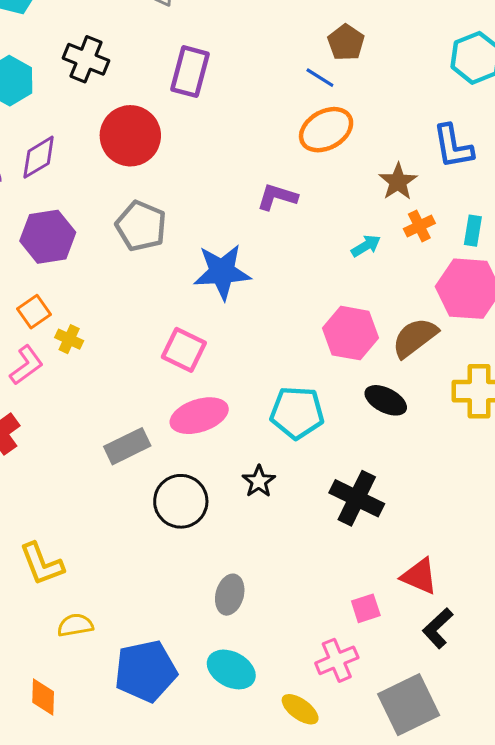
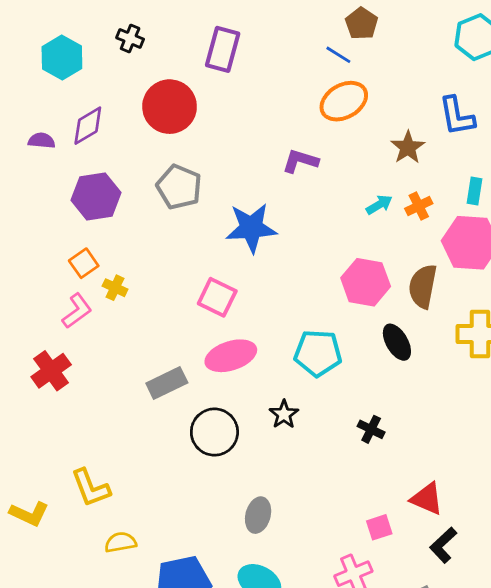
black cross: (86, 59) -> (130, 38), size x0.7
orange cross: (419, 226) -> (419, 206), moved
brown semicircle: (415, 338) -> (423, 286), turned -42
black ellipse: (386, 400) -> (397, 342), turned 33
black cross: (357, 498) -> (371, 429), size x0.6

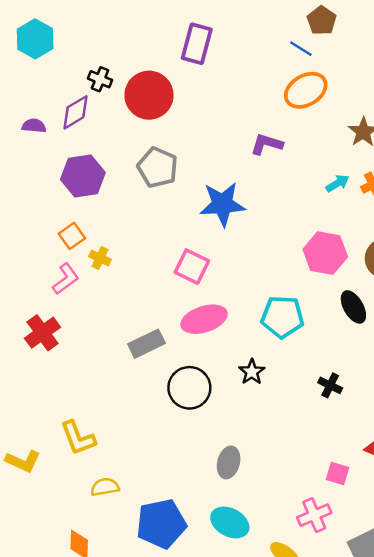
black cross: (130, 38) -> (100, 79), moved
cyan hexagon: (62, 58) -> (35, 39), moved
pink square: (379, 527) -> (338, 473), turned 35

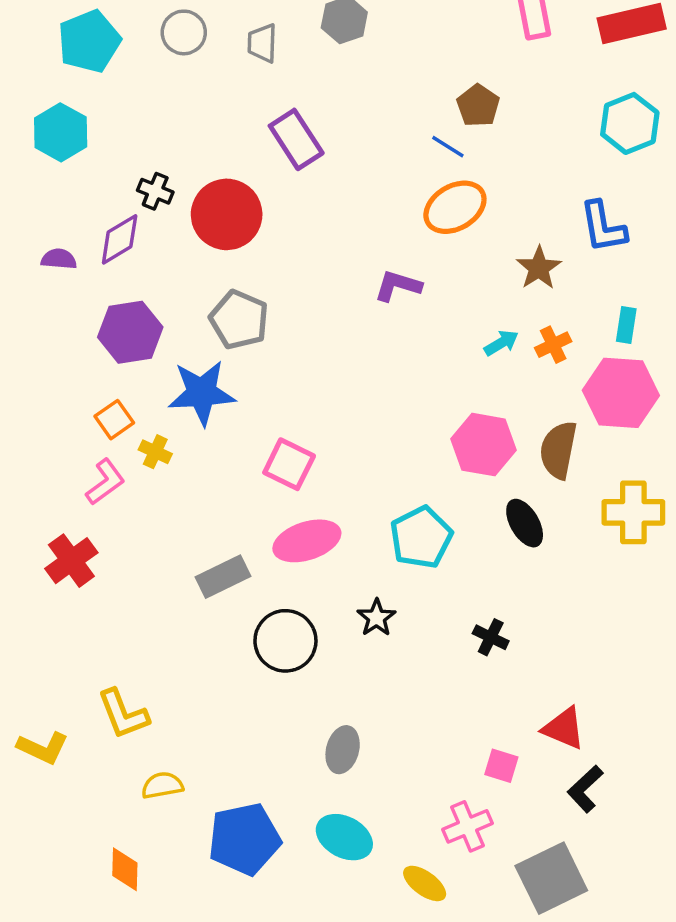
purple rectangle: (197, 44) -> (296, 139), turned -48
blue star: (222, 204) -> (202, 393), moved
cyan pentagon: (282, 317) -> (421, 537), turned -30

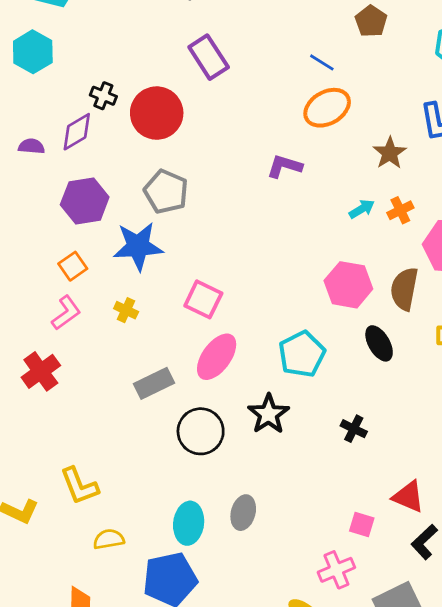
brown pentagon: (478, 106) -> (371, 21), moved
yellow cross: (155, 452) -> (126, 310), moved
pink ellipse: (307, 541) -> (217, 357), turned -36
black star: (376, 618) -> (269, 414), size x1.4
cyan ellipse: (344, 837) -> (189, 523), moved, turned 69

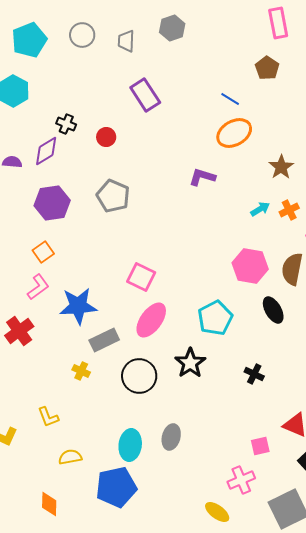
red circle: (157, 113) -> (106, 137), size x0.5
blue star: (138, 246) -> (78, 306), moved
yellow cross: (126, 310) -> (81, 371), moved
yellow L-shape: (79, 486) -> (48, 417), size x0.7
pink square: (362, 525) -> (260, 446), turned -30

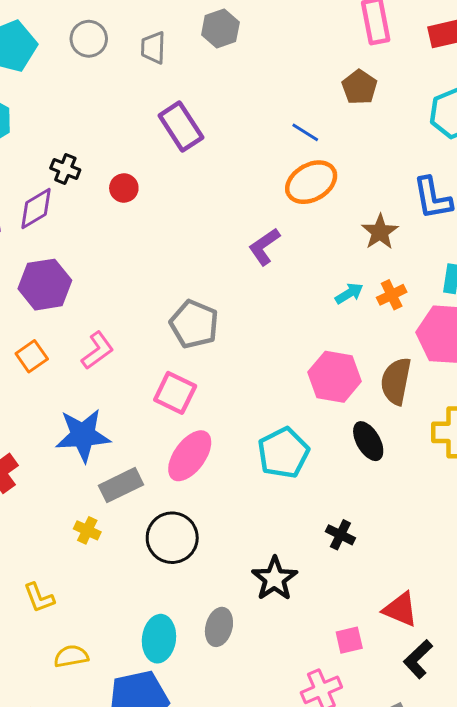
purple L-shape: (202, 177) -> (264, 247), turned -52
gray pentagon: (113, 196) -> (194, 324), moved
pink L-shape: (38, 287) -> (98, 350), moved
black star: (190, 363) -> (275, 579), moved

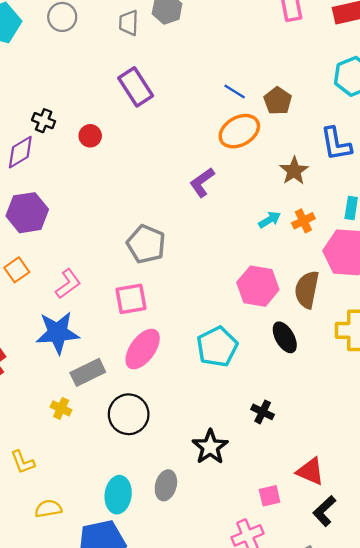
gray trapezoid: (153, 48) -> (129, 23), moved
brown pentagon: (359, 87) -> (278, 101), moved
pink L-shape: (98, 350) -> (68, 284), moved
pink square: (175, 393) -> (131, 299), turned -36

